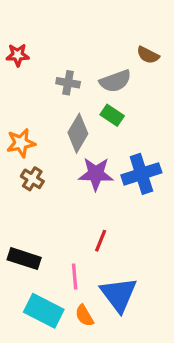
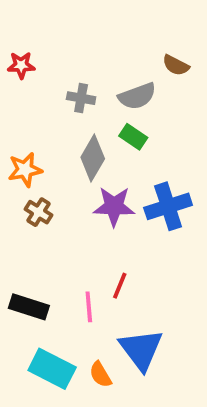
pink line: (75, 277) -> (89, 307), moved

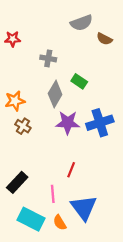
gray semicircle: (137, 96) -> (81, 23), moved
black rectangle: (29, 307) -> (17, 182), turned -65
pink line: (89, 307) -> (53, 194), moved

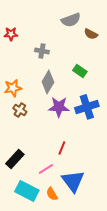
green rectangle: (79, 81) -> (80, 71), moved
pink line: (53, 194) -> (46, 169), turned 63

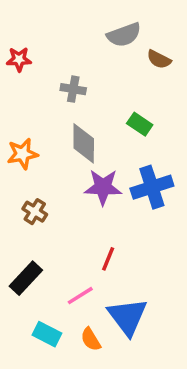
gray diamond: (48, 82) -> (84, 143), turned -30
brown cross: (20, 110) -> (35, 212), moved
cyan rectangle: (27, 191) -> (47, 334), size x0.7

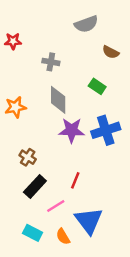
brown semicircle: (159, 59) -> (111, 52), moved
brown cross: (35, 212) -> (28, 157), moved
black rectangle: (26, 278) -> (35, 186), moved

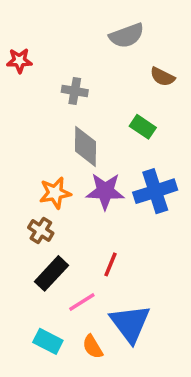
orange star: (15, 107) -> (55, 193), moved

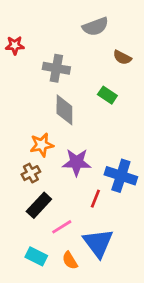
gray cross: (75, 91) -> (56, 68), size x1.4
purple star: (105, 191) -> (77, 162), moved
blue cross: (155, 191) -> (121, 176), moved, turned 36
brown cross: (41, 230) -> (31, 173), turned 30
red line: (111, 264) -> (95, 199), moved

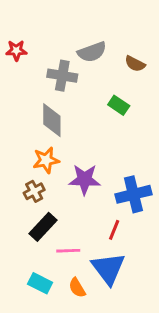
gray semicircle: (95, 27) -> (92, 52), moved
gray diamond: (64, 110) -> (52, 120), moved
blue cross: (121, 176) -> (133, 194), turned -32
red line: (95, 199) -> (114, 230), moved
pink line: (62, 227) -> (68, 251), turned 30

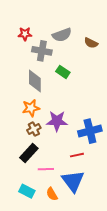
red star: (16, 50) -> (25, 34), moved
green rectangle: (119, 105) -> (63, 72), moved
brown cross: (34, 191) -> (34, 129), moved
red line: (114, 230) -> (77, 155), turned 56

